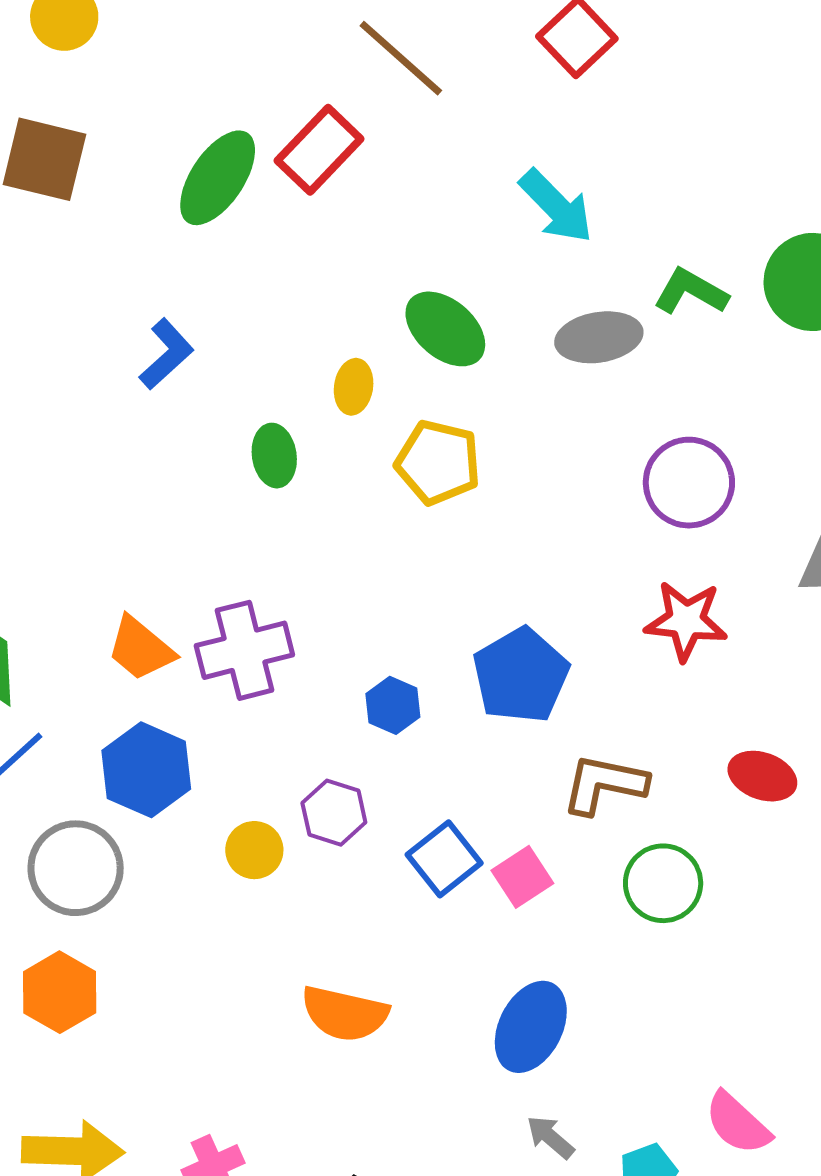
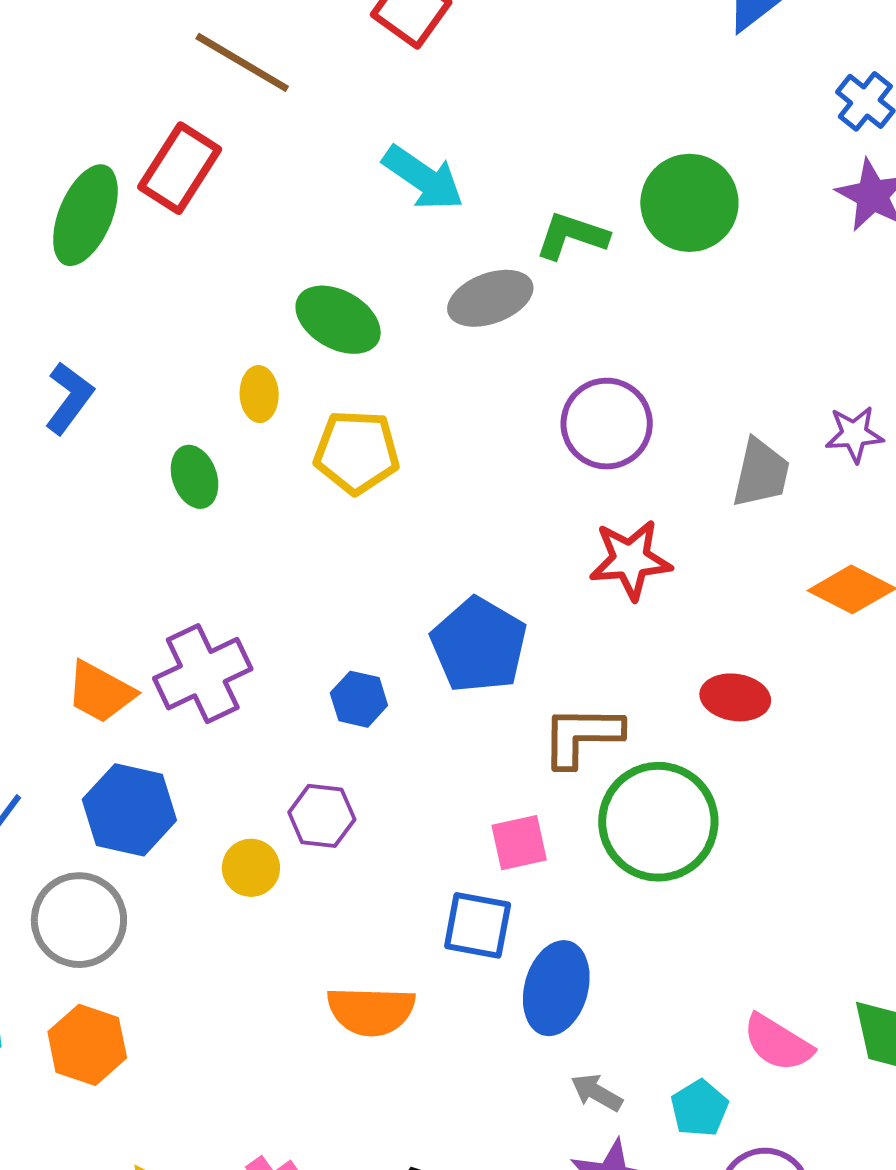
blue square: (444, 859) -> (478, 925), moved, turned -30
pink square: (522, 877) -> (519, 843), turned 32
green circle: (663, 883) -> (658, 822), size x1.5

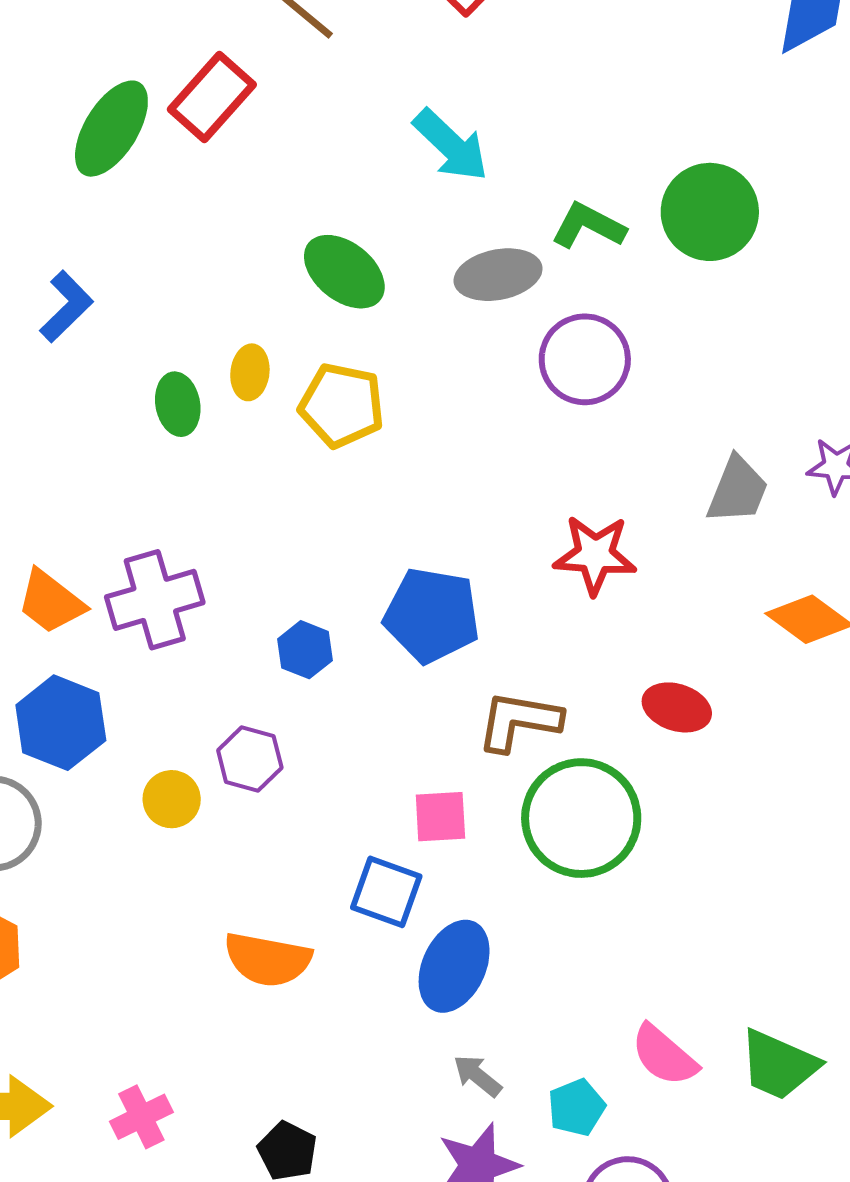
yellow ellipse: (259, 394) -> (250, 372), moved
purple circle: (607, 424) -> (585, 359), moved
blue pentagon: (479, 645) -> (432, 615), turned -30

